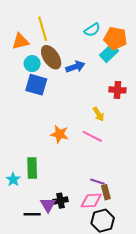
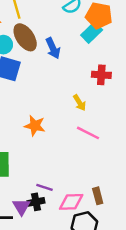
blue arrow: (75, 67) -> (53, 48), turned 84
pink line: (92, 136) -> (88, 133), moved
purple line: (97, 182) -> (44, 187), moved
brown rectangle: (106, 192) -> (98, 196), moved

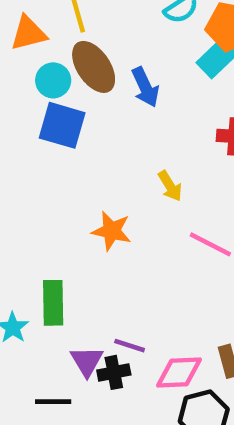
yellow arrow: (80, 103) -> (170, 186), moved
purple triangle: (21, 207) -> (87, 361), moved

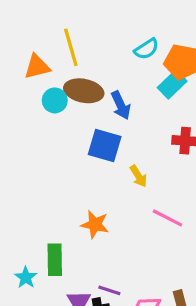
brown ellipse: (94, 67) -> (84, 91), turned -45
blue square: (62, 125) -> (105, 146), moved
orange star: (112, 231) -> (95, 224), moved

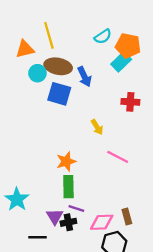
blue square: (105, 146) -> (59, 94), moved
orange star: (95, 224) -> (66, 161), turned -30
green rectangle: (55, 260) -> (68, 187), moved
cyan star: (26, 278) -> (17, 199), size x1.5

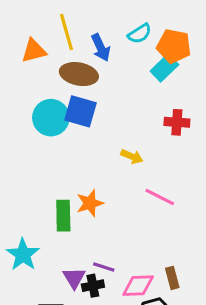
cyan circle: (37, 73) -> (51, 118), moved, size x1.5
blue arrow: (84, 77) -> (101, 48), moved
yellow arrow: (97, 127) -> (132, 157), turned -35
green rectangle: (68, 187) -> (63, 216), moved

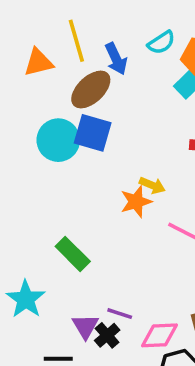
brown ellipse: (79, 74) -> (91, 90), turned -54
orange star: (90, 203) -> (136, 202), moved
green rectangle: (63, 216) -> (73, 254), turned -44
black cross: (93, 286) -> (107, 335), turned -30

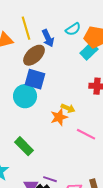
cyan circle: (58, 140) -> (25, 96), moved

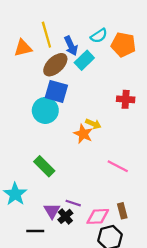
cyan rectangle: (89, 51) -> (84, 60), moved
orange star: (59, 117) -> (83, 134), turned -30
pink line: (86, 134) -> (118, 166), moved

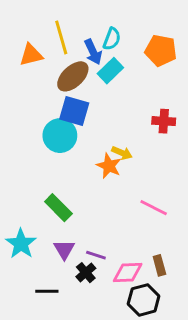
cyan semicircle: (99, 36) -> (112, 39), moved, turned -36
purple triangle: (52, 211) -> (64, 249), moved

